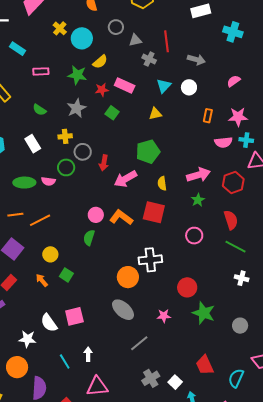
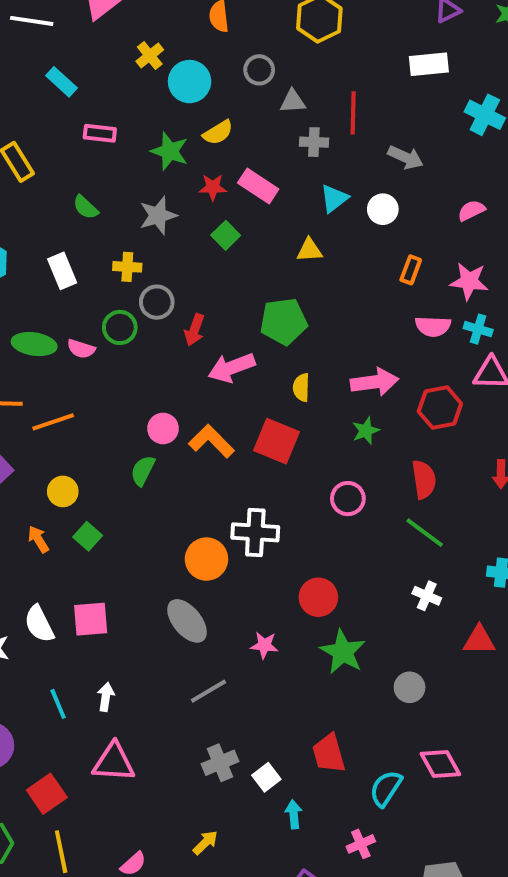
gray cross: (149, 59) -> (314, 142), turned -32

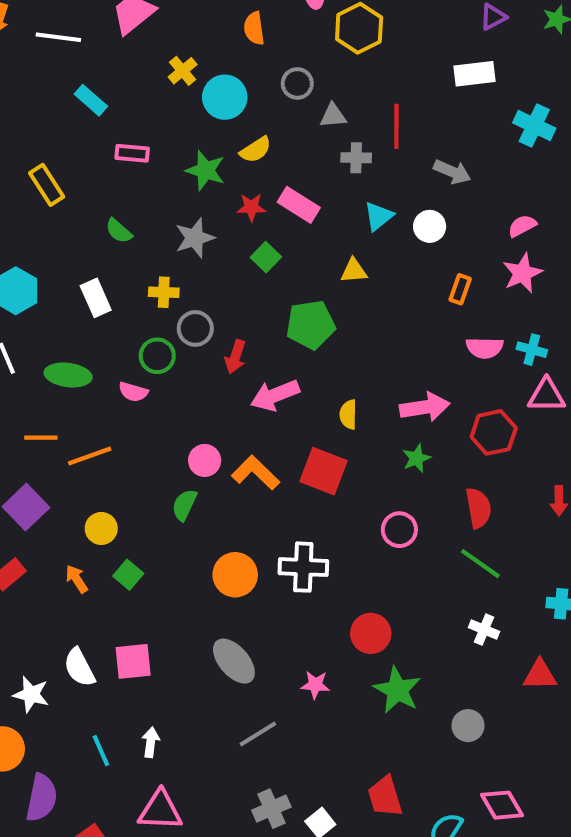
pink star: (469, 281) -> (522, 273), moved, turned -30
green pentagon: (284, 321) -> (311, 325), moved
pink semicircle: (81, 349) -> (133, 392), moved
orange circle: (206, 559) -> (235, 575), moved

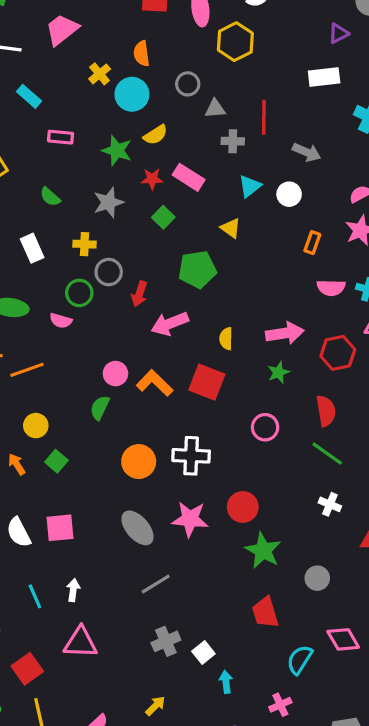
orange semicircle: (254, 28) -> (142, 54), moved
yellow triangle: (354, 271) -> (231, 228), turned 40
pink star: (315, 685) -> (190, 519), moved, size x1.6
red trapezoid: (385, 796) -> (265, 612), moved

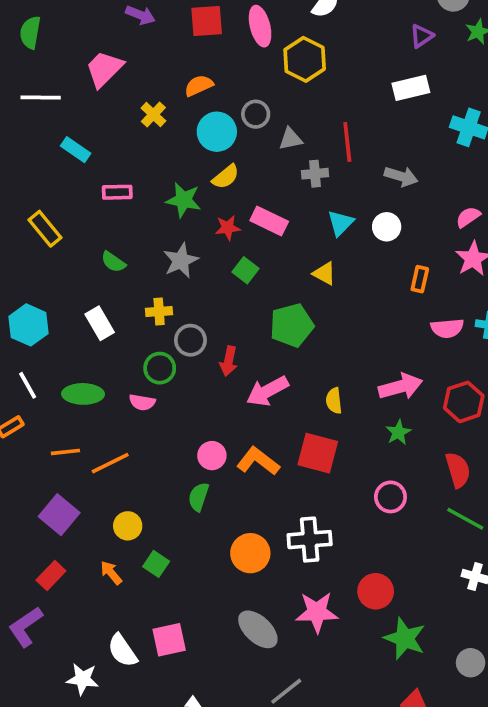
orange semicircle: (142, 54) -> (199, 86), turned 80
cyan circle: (132, 94) -> (217, 132), moved

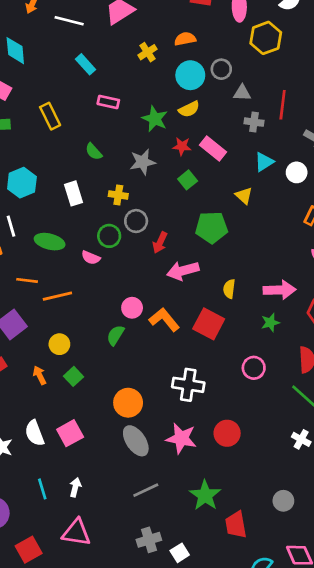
orange circle: (250, 553) -> (128, 403), moved
green star: (405, 638) -> (205, 495), moved
pink square: (169, 640) -> (70, 433), turned -30

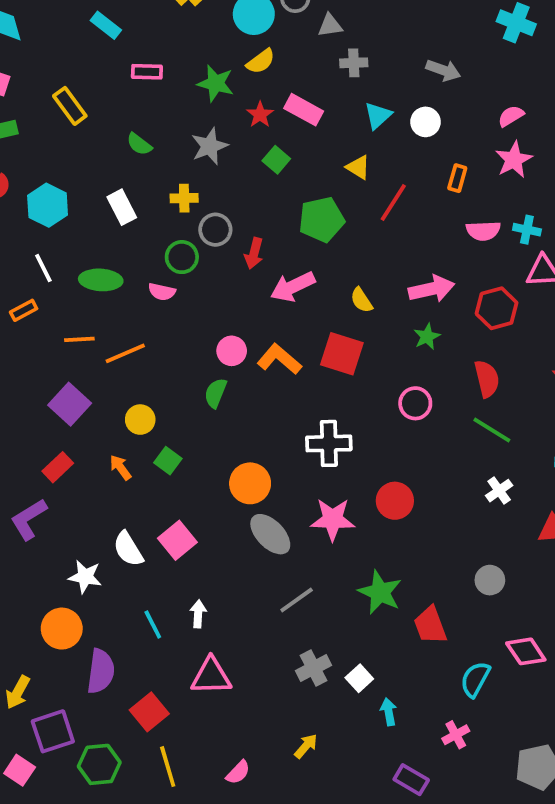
red line: (283, 105) -> (393, 202), moved, turned 36
red star: (182, 146) -> (260, 115), turned -30
yellow semicircle: (229, 289) -> (361, 300), turned -30
white cross: (301, 439) -> (499, 491), turned 36

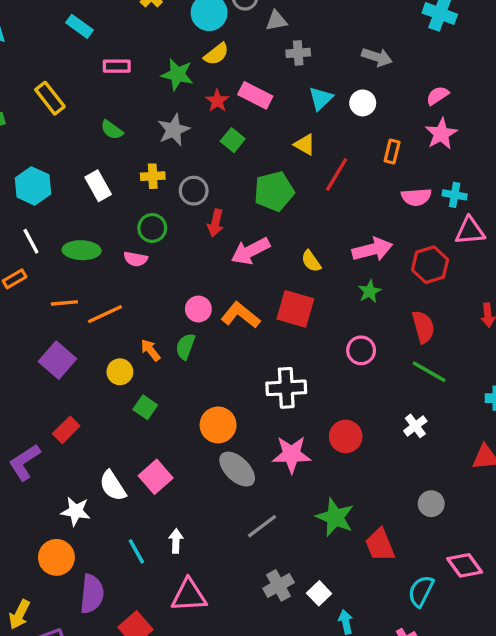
gray circle: (215, 230) -> (194, 191), moved
red rectangle: (58, 467) -> (66, 430), moved
orange arrow: (120, 468) -> (150, 350), moved
white cross: (499, 491) -> (415, 426), moved

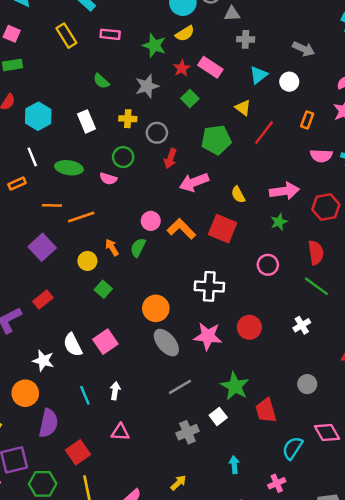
yellow rectangle: (50, 98) -> (66, 36), moved
white square: (319, 593) -> (218, 416), moved
pink triangle: (189, 595) -> (120, 432), size x0.7

